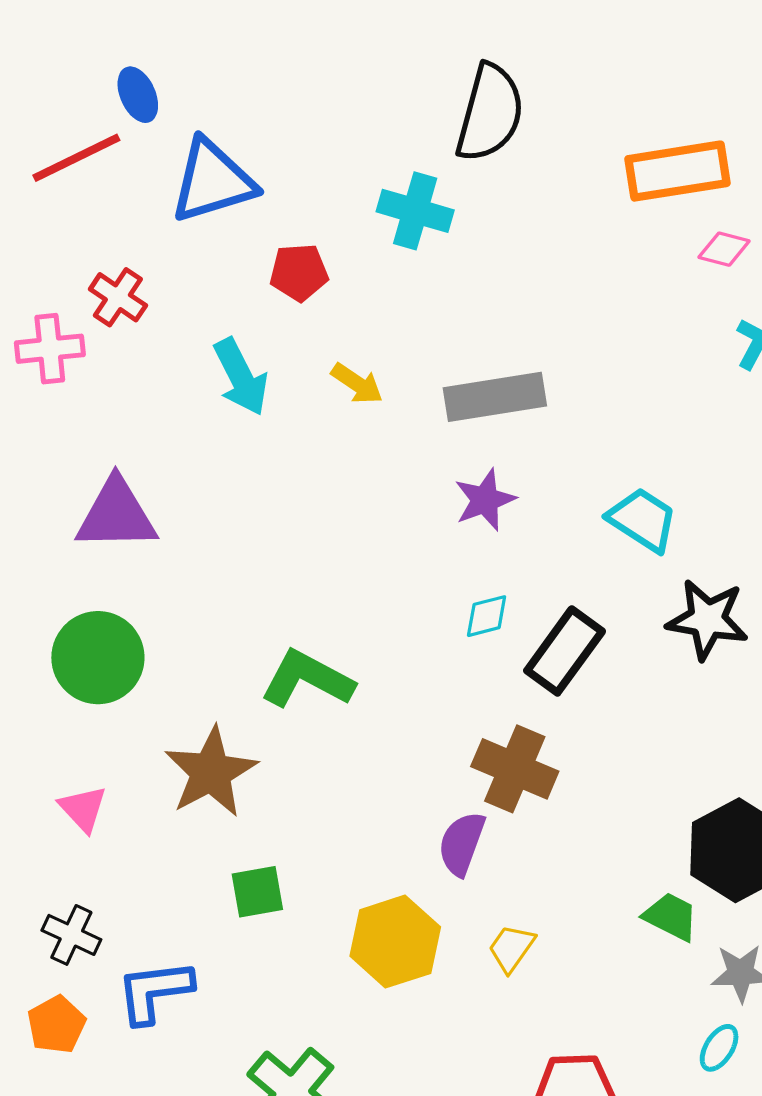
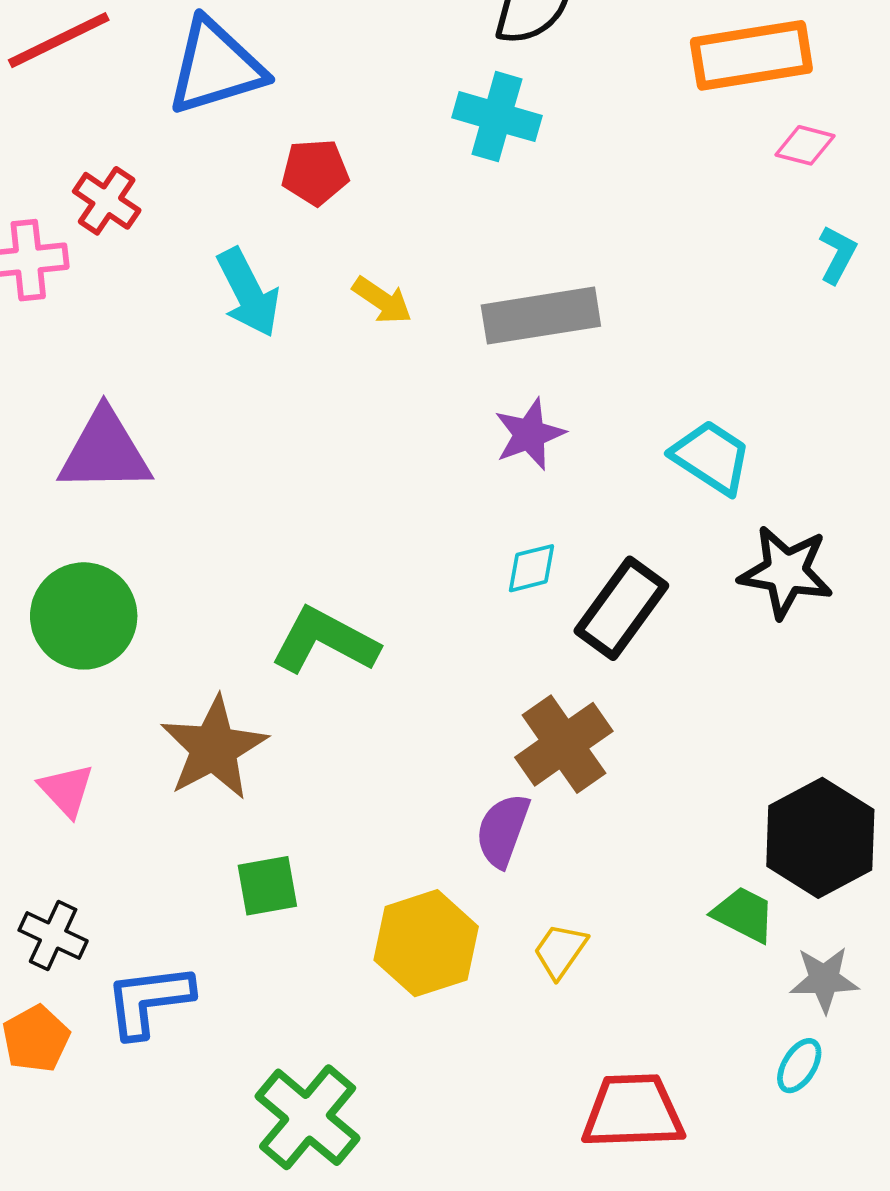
cyan cross: (415, 211) -> (497, 117), moved
brown cross: (515, 769) -> (564, 744), turned 32

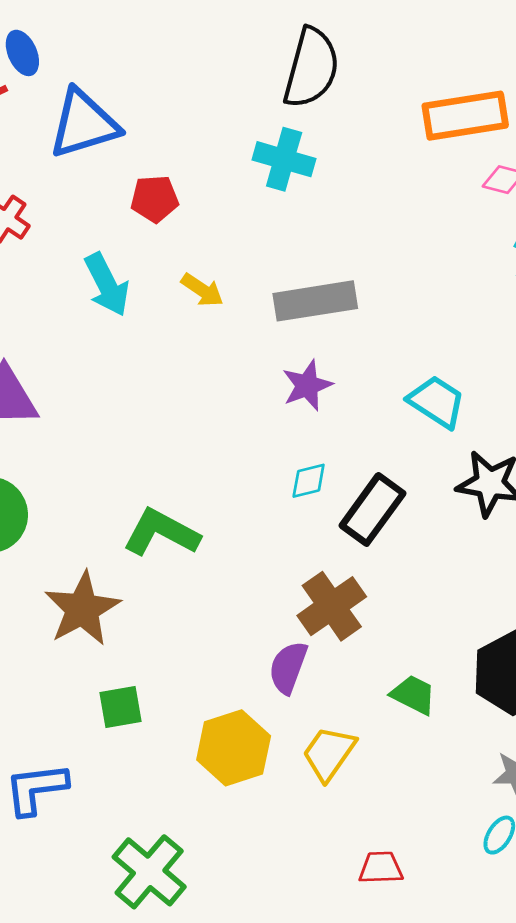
green trapezoid: (744, 914) -> (413, 695), moved
yellow trapezoid: (560, 951) -> (329, 753), size x1.4
red trapezoid: (633, 1112) -> (381, 868), size x0.6

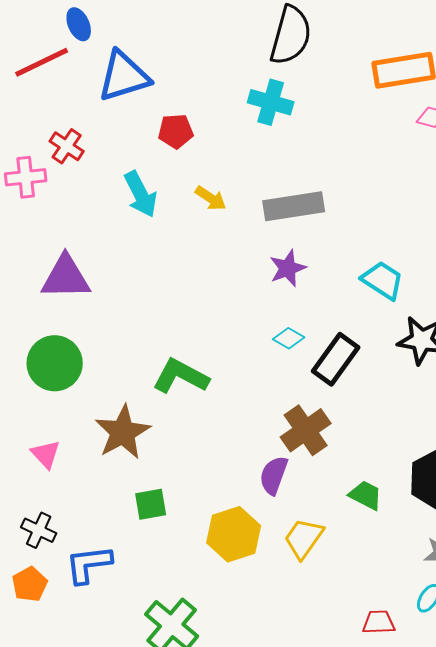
cyan diamond: (309, 481) -> (289, 338), turned 44
red trapezoid: (381, 868) -> (379, 622), moved

